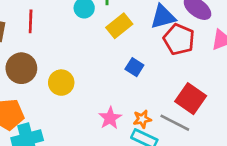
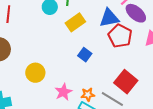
yellow circle: (61, 83) -> (35, 73), moved

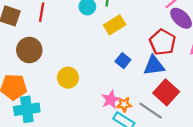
blue triangle: (109, 18) -> (154, 66), moved
pink star: (63, 92) -> (111, 100), moved

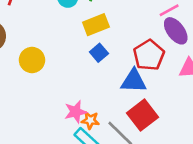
blue square: (123, 61) -> (99, 53), moved
yellow circle: (68, 78) -> (32, 60), moved

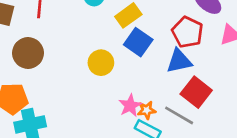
blue square: (99, 53) -> (138, 42), size x1.5
yellow circle: (32, 60) -> (101, 63), moved

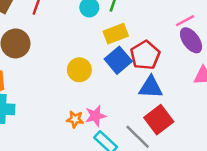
red pentagon: (187, 32) -> (145, 55), moved
orange star: (147, 110) -> (75, 119), moved

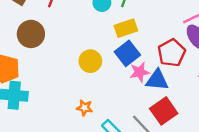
red pentagon: (145, 55) -> (172, 53), moved
pink star: (95, 116) -> (140, 72), moved

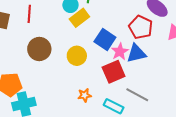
yellow rectangle: (126, 28) -> (79, 18), moved
brown circle: (31, 34) -> (39, 49), moved
red square: (164, 111) -> (114, 72), moved, turned 30

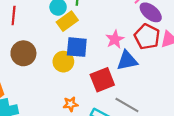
red pentagon: (141, 27) -> (147, 37), moved
blue square: (105, 40) -> (77, 47), moved, turned -30
pink star: (120, 52) -> (115, 39), moved

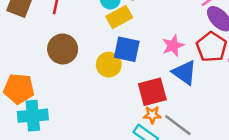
blue triangle: (127, 61) -> (184, 73), turned 40
orange star: (71, 104) -> (152, 115), moved

